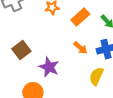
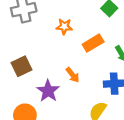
orange arrow: (80, 48) -> (73, 75), moved

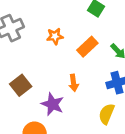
orange arrow: (73, 75) -> (74, 83), turned 42

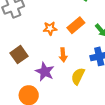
orange star: (55, 36) -> (50, 28), moved
yellow semicircle: (107, 114) -> (78, 76), moved

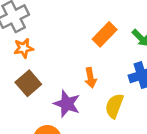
orange star: (50, 28) -> (24, 48), moved

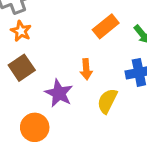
orange star: (24, 48) -> (21, 31), turned 30

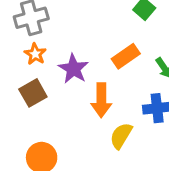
orange arrow: (86, 69) -> (101, 100), size x1.5
purple star: (59, 93) -> (73, 69), moved

